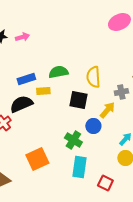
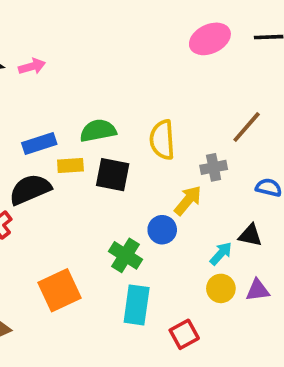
black square: (78, 100) -> (113, 175), moved
red square: (105, 183) -> (184, 334), turned 35

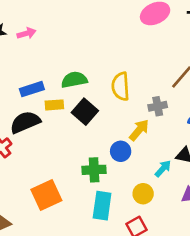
black square: (113, 175) -> (85, 112), turned 30
green cross: (126, 255) -> (94, 170), turned -35
yellow circle: (221, 288) -> (143, 194), moved

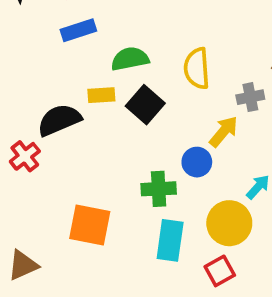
blue rectangle: (32, 89) -> (78, 30), moved
yellow circle: (143, 194) -> (229, 223), size x1.5
orange square: (46, 195) -> (90, 225), turned 36

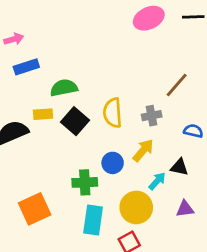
yellow semicircle: (197, 68) -> (113, 113), moved
yellow arrow: (224, 131) -> (143, 150), moved
orange square: (90, 225) -> (35, 209), turned -36

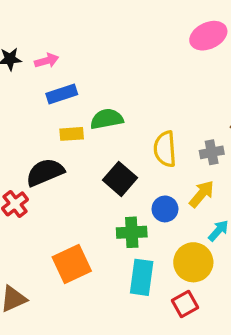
yellow rectangle: (43, 114) -> (72, 134), moved
black square: (75, 121) -> (120, 179), moved

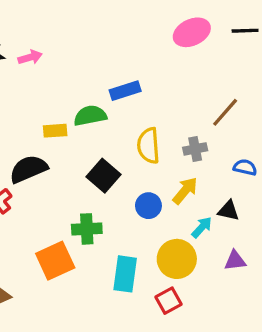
blue rectangle: (62, 94) -> (125, 91), moved
green cross: (132, 232) -> (87, 229), moved

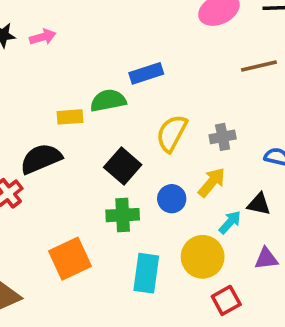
brown line: (225, 112) -> (259, 66), moved, turned 36
yellow semicircle: (148, 146) -> (172, 133), turned 32
green cross: (87, 229) -> (123, 215), moved
red square: (168, 301) -> (226, 300), moved

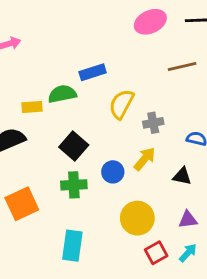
yellow semicircle: (172, 133) -> (121, 104), moved
cyan arrow: (230, 222) -> (188, 253), moved
orange square: (70, 259) -> (22, 204), moved
cyan rectangle: (146, 273) -> (72, 246), moved

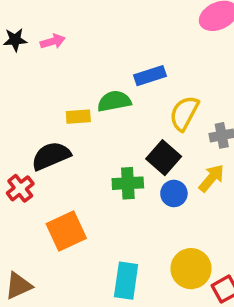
black square: (74, 146) -> (164, 158), moved
green cross: (74, 185) -> (128, 183), moved
yellow circle: (137, 218) -> (191, 269), moved

